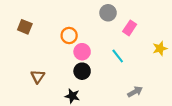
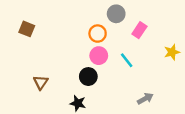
orange circle: (69, 35) -> (98, 34), moved
pink circle: (82, 52) -> (99, 56), moved

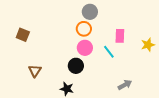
gray circle: (116, 14) -> (90, 12), moved
brown square: (27, 29) -> (23, 35), moved
pink rectangle: (139, 30) -> (120, 36), moved, turned -32

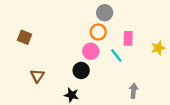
gray circle: (90, 12) -> (105, 13), moved
orange circle: (84, 29) -> (98, 32), moved
gray arrow: (125, 85) -> (134, 91), turned -56

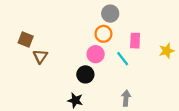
brown triangle: (37, 76) -> (40, 56), moved
gray arrow: (134, 91) -> (126, 98), moved

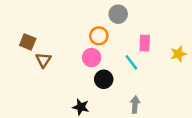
orange circle: (103, 34) -> (99, 36), moved
pink circle: (96, 54) -> (92, 58), moved
black circle: (85, 74) -> (104, 79), moved

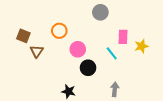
orange circle: (99, 36) -> (59, 31), moved
yellow star: (178, 54) -> (141, 46), moved

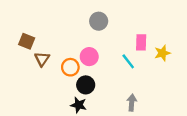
gray circle: (100, 12) -> (99, 21), moved
orange circle: (59, 31) -> (70, 67), moved
black circle: (88, 68) -> (86, 85), moved

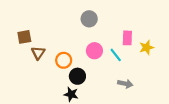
brown square: (27, 41) -> (24, 37), turned -32
pink circle: (89, 57) -> (94, 51), moved
gray arrow: (132, 103) -> (125, 84), moved, turned 96

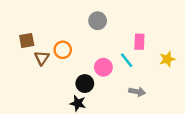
yellow star: (147, 48) -> (167, 59), moved
pink circle: (94, 51) -> (103, 67), moved
orange circle: (64, 60) -> (63, 50), moved

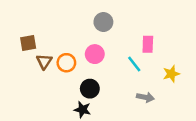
orange circle: (63, 50) -> (66, 63), moved
yellow star: (167, 59) -> (171, 74), moved
pink circle: (103, 67) -> (95, 54), moved

